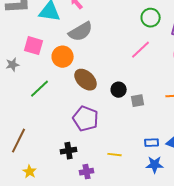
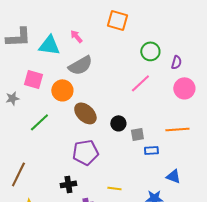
purple pentagon: (86, 119) -> (85, 152), turned -30
blue rectangle: (152, 143) -> (151, 150), moved

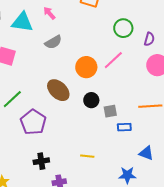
gray semicircle: (80, 65) -> (53, 42), size x0.7
orange circle: (62, 90) -> (86, 67), moved
purple pentagon: (85, 152) -> (33, 122), moved, turned -30
yellow line: (114, 188) -> (87, 156), moved

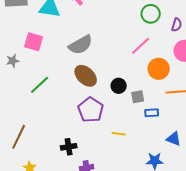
gray semicircle: (53, 42) -> (81, 45), moved, size x1.4
orange circle: (86, 67) -> (159, 69), moved
purple pentagon: (33, 122) -> (91, 110), moved
yellow line: (87, 156) -> (119, 134), moved

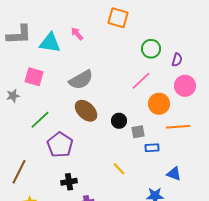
purple pentagon: (91, 110) -> (60, 145), moved
yellow line: (119, 134) -> (119, 169), turned 40

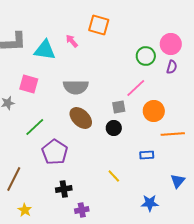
orange square: (118, 18) -> (99, 25), moved
gray semicircle: (81, 80) -> (76, 87), turned 30
pink circle: (185, 86) -> (171, 44), moved
gray square: (138, 132) -> (119, 107), moved
blue triangle: (174, 174) -> (178, 181), moved, turned 49

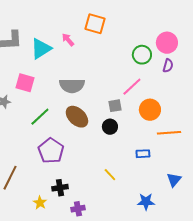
cyan triangle: (45, 50) -> (41, 49), turned -40
green line: (35, 127) -> (40, 117), moved
yellow star: (25, 210) -> (40, 203), moved

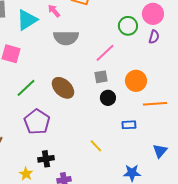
gray semicircle: (72, 86) -> (66, 38), moved
pink line: (132, 87) -> (105, 53), moved
black circle: (110, 127) -> (108, 98), moved

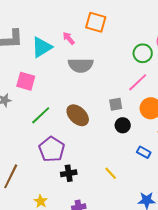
pink line: (105, 53) -> (138, 82), moved
blue rectangle: (129, 125) -> (144, 152), turned 32
black cross: (46, 159) -> (69, 173), moved

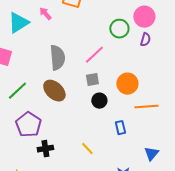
gray semicircle: (81, 65) -> (57, 58), moved, turned -95
pink line: (138, 82) -> (94, 55), moved
blue rectangle: (144, 152) -> (120, 128), turned 48

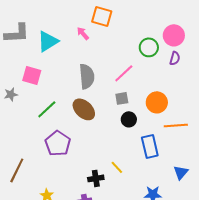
pink arrow: (45, 14) -> (83, 33), moved
blue rectangle: (120, 128) -> (150, 146), size x1.6
black cross: (45, 149) -> (96, 178), moved

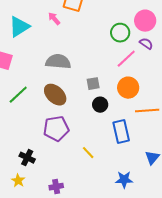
purple semicircle: (175, 58) -> (146, 44), turned -72
pink line: (124, 73) -> (126, 59), moved
gray semicircle: (87, 76) -> (58, 62), turned -80
purple pentagon: (58, 143) -> (56, 129), moved, turned 30
black cross: (96, 178) -> (27, 158), moved, turned 35

